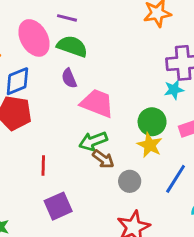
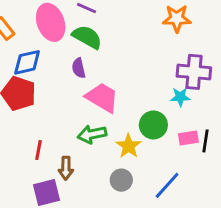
yellow star: (150, 145) -> (128, 146), moved
brown arrow: (103, 159) -> (66, 168), moved, turned 45

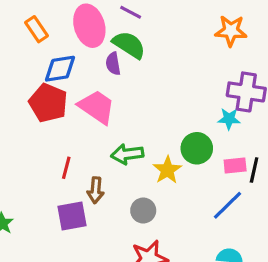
purple semicircle: (79, 68) -> (113, 64), moved
pink trapezoid: (102, 98) -> (97, 107), moved
gray circle: (121, 180) -> (143, 211), moved
blue line: (167, 185) -> (227, 205), moved

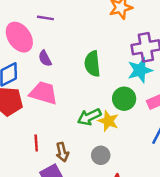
green semicircle: (129, 45) -> (92, 64), moved, turned -110
cyan star: (229, 119) -> (140, 70), size x1.5
green arrow: (127, 154) -> (89, 117), moved

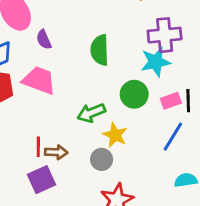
yellow star: (108, 121) -> (115, 135), moved
red line: (36, 143) -> (38, 147), moved
brown arrow: (62, 152) -> (56, 152), turned -78

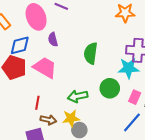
pink rectangle: (171, 101) -> (135, 97), turned -56
yellow star: (115, 135) -> (71, 118), moved, turned 30
red line: (38, 147) -> (37, 103), moved

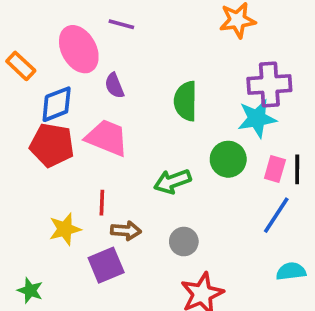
yellow star: (71, 118) -> (65, 229), moved

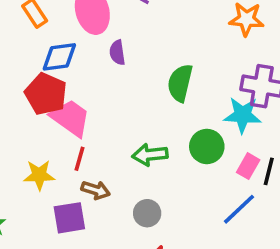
pink trapezoid: (107, 138) -> (70, 118), moved

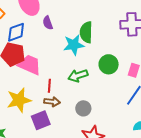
cyan star: (243, 115) -> (74, 45), moved
red line: (80, 159) -> (49, 86), moved
yellow star: (39, 175) -> (19, 100), size x1.4

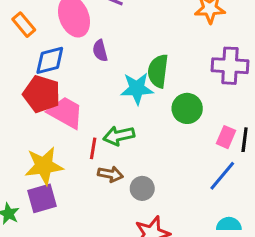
green circle: (109, 64) -> (187, 108), moved
green arrow: (78, 76) -> (119, 136), moved
brown arrow: (52, 102) -> (110, 174), moved
purple square: (41, 120) -> (42, 198), moved

